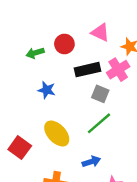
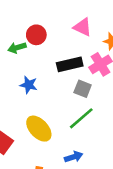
red circle: (64, 44) -> (36, 35), moved

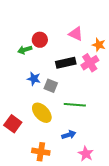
gray square: (83, 89) -> (51, 86), moved
green line: (81, 118) -> (75, 105), turned 45

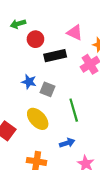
green arrow: (25, 50) -> (18, 24), moved
black rectangle: (66, 63) -> (55, 56), moved
green line: (75, 105) -> (74, 110), turned 70

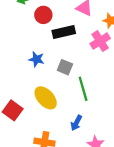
gray square: (47, 89) -> (65, 67), moved
blue arrow: (67, 143) -> (76, 123), turned 136

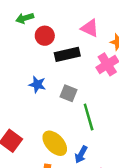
yellow ellipse: (46, 98) -> (55, 143), moved

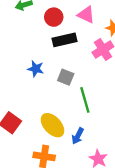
red circle: (45, 36) -> (54, 17), moved

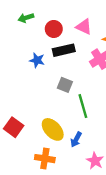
blue star: (36, 69) -> (37, 60), moved

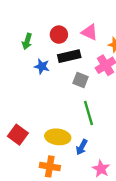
green arrow: (26, 18) -> (27, 41), moved, turned -56
gray square: (65, 85) -> (81, 80), moved
yellow ellipse: (53, 129) -> (58, 137), turned -40

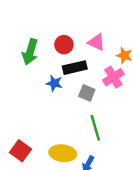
green arrow: (27, 41) -> (30, 52), size x1.5
blue star: (42, 66) -> (54, 83), moved

